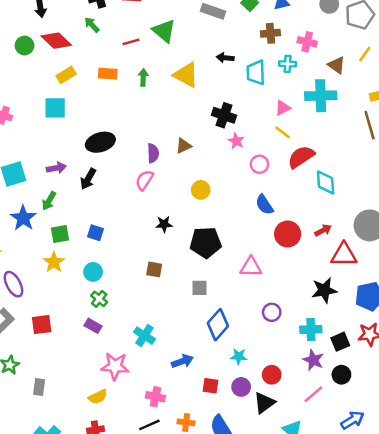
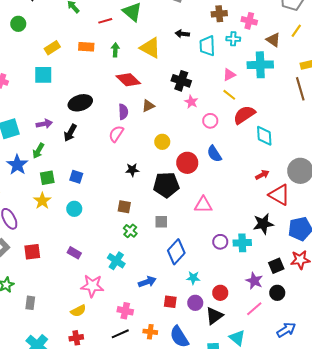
red diamond: (56, 41) -> (128, 80), moved
red circle: (288, 234) -> (187, 163), moved
red triangle: (344, 255) -> (279, 195), turned 30
green cross: (99, 299) -> (130, 231), moved
cyan cross: (311, 329) -> (242, 243), moved

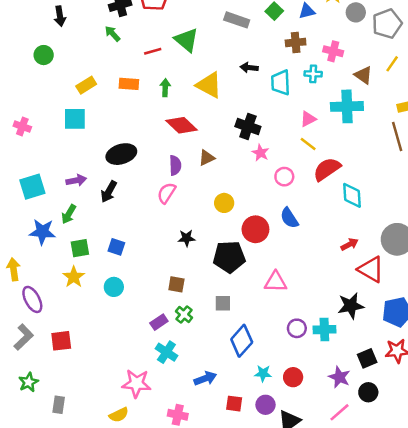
blue star: (17, 165) -> (42, 232), turned -30
purple rectangle: (74, 253) -> (159, 322), moved, turned -64
red circle: (220, 293) -> (293, 377), moved

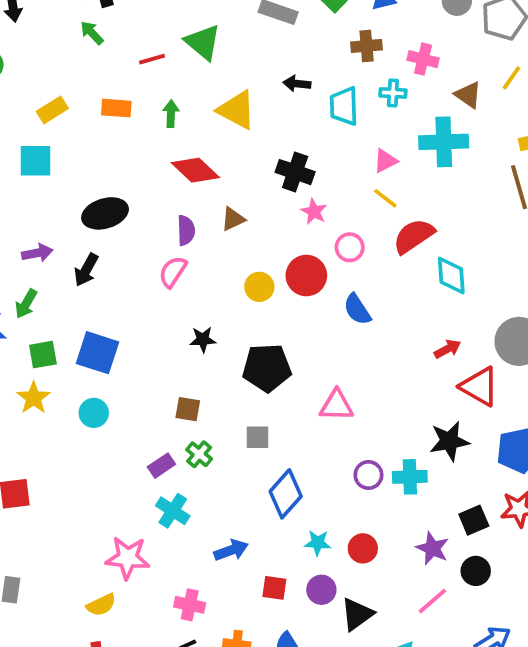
red circle: (255, 229) -> (306, 276), moved
blue square: (116, 247) -> (97, 353), size x1.6

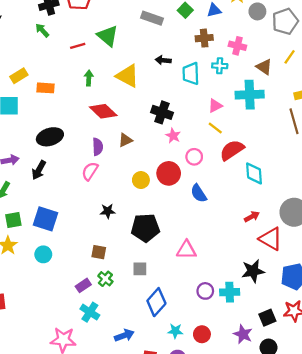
orange rectangle: (116, 108) -> (46, 88), moved

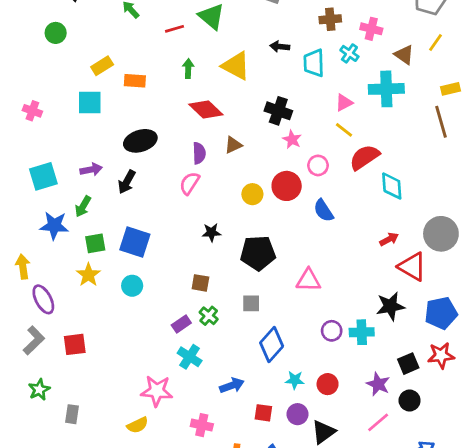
cyan cross: (220, 66) -> (349, 53), turned 32

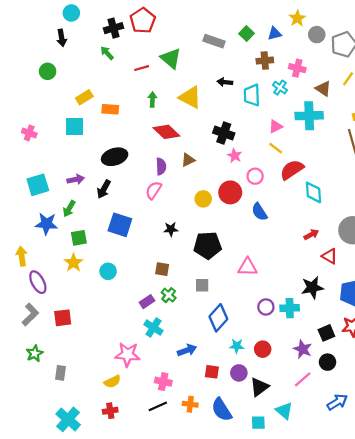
blue square: (135, 242) -> (120, 225), moved
red triangle: (412, 267) -> (330, 256), size x0.7

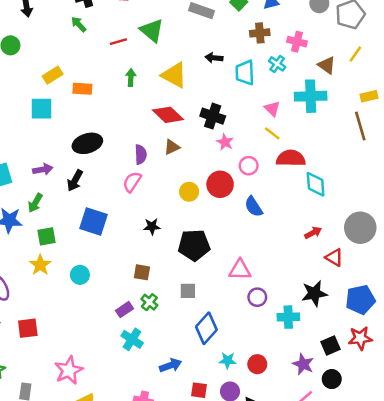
pink triangle: (276, 126) -> (272, 109), turned -48
red diamond: (166, 132) -> (168, 115), moved
red semicircle: (292, 170) -> (291, 158), turned 35
purple circle: (266, 307) -> (257, 297), moved
pink star: (128, 355) -> (69, 370), moved, turned -30

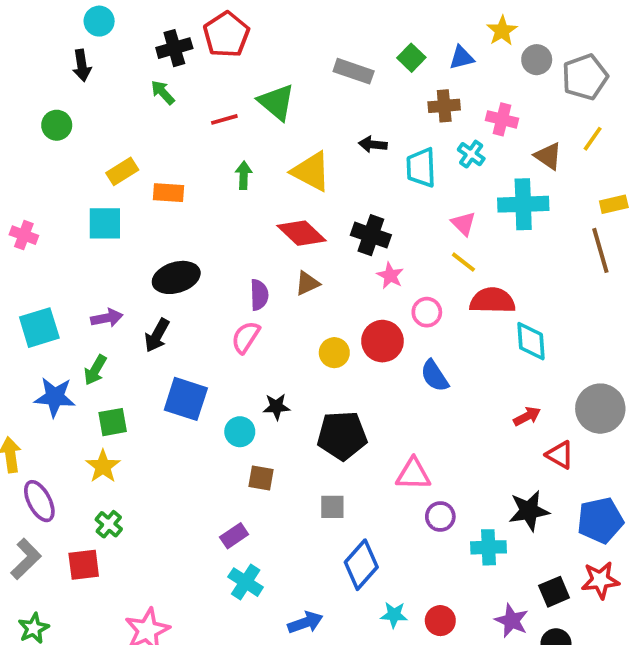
cyan circle: (80, 275) -> (240, 432), moved
green cross: (149, 302) -> (109, 524), moved

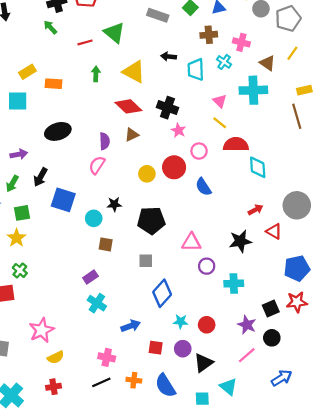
black arrow: (157, 335) -> (40, 177), moved
black star: (529, 511) -> (240, 241), moved

